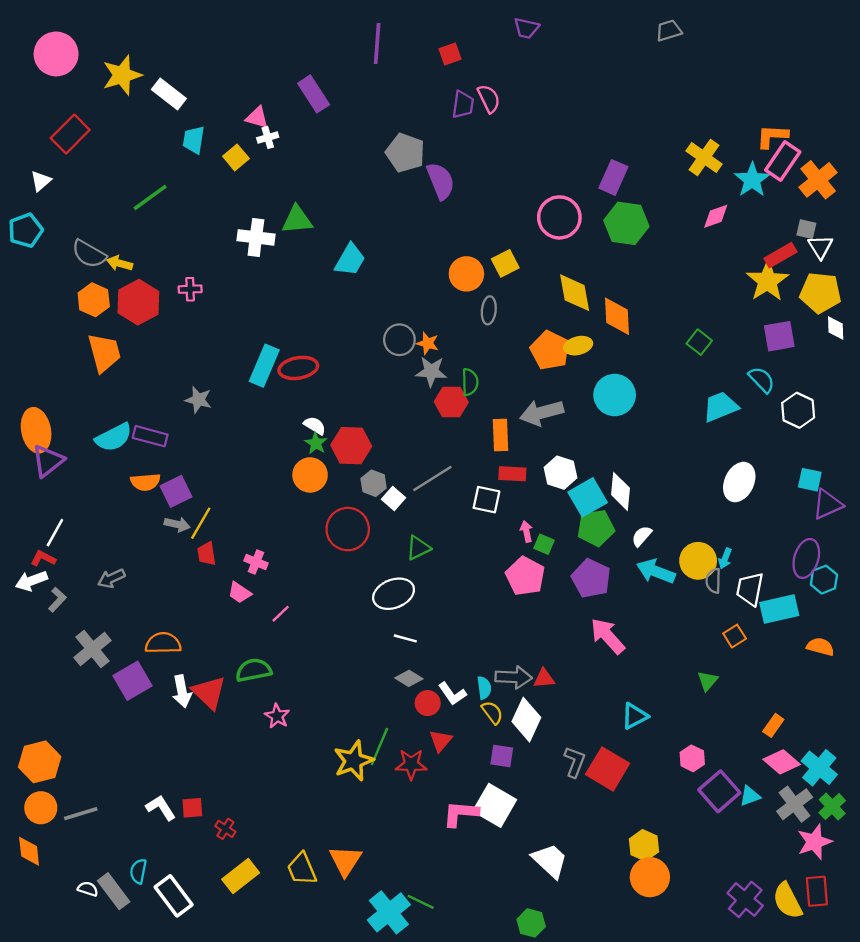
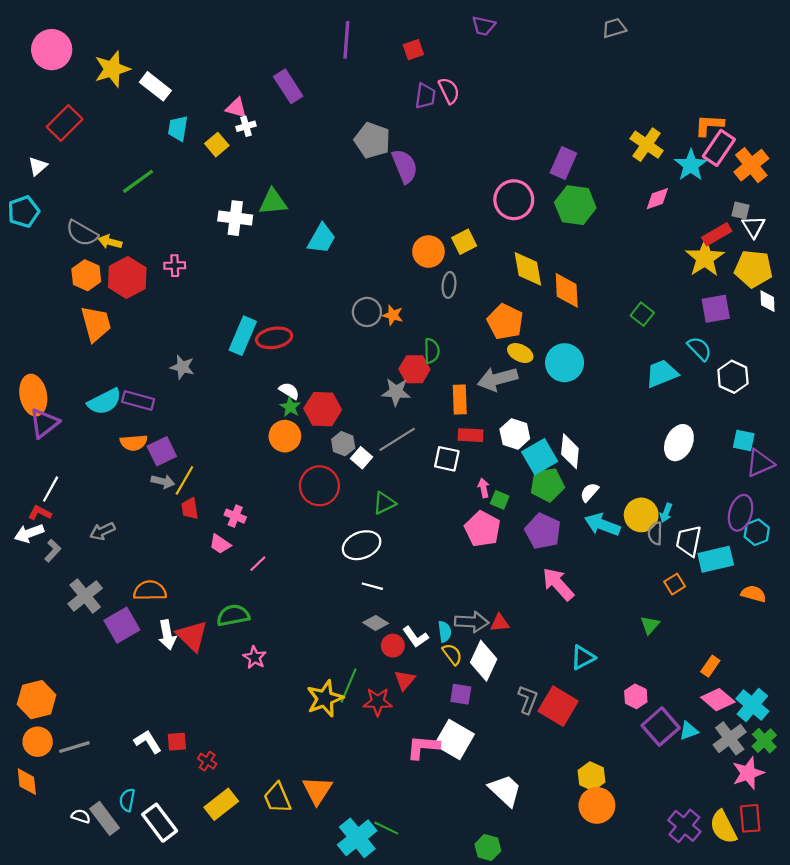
yellow ellipse: (578, 346) -> (520, 353), moved, turned 40
gray star: (431, 371) -> (396, 392), moved

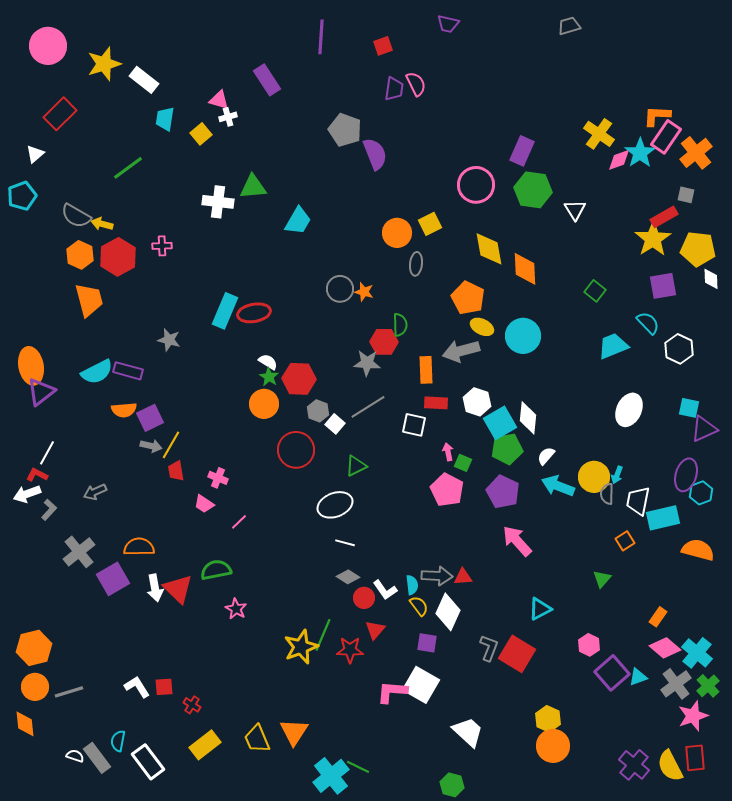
pink diamond: (657, 199) -> (619, 160), moved
white triangle: (753, 227) -> (575, 210), moved
orange semicircle: (753, 594) -> (698, 550), size x1.4

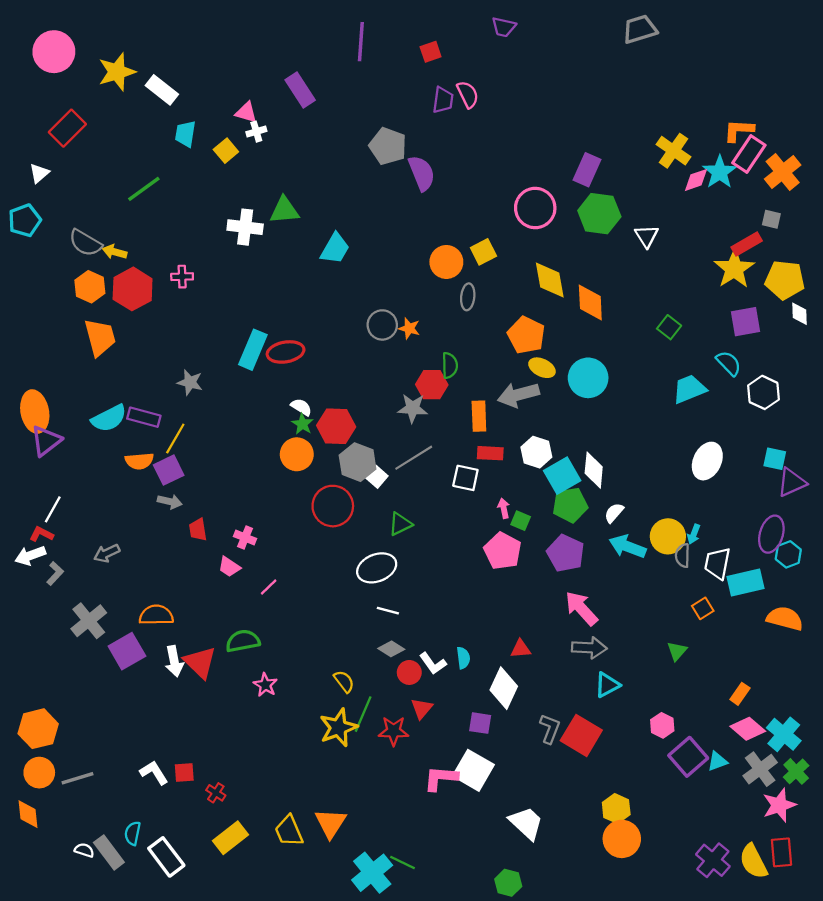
gray trapezoid: (569, 26) -> (640, 29), size x1.4
gray hexagon: (318, 411) -> (358, 462), size x1.5
yellow line: (171, 445) -> (175, 439), moved
gray arrow: (437, 576) -> (589, 648), moved
yellow semicircle: (419, 606) -> (344, 681), moved

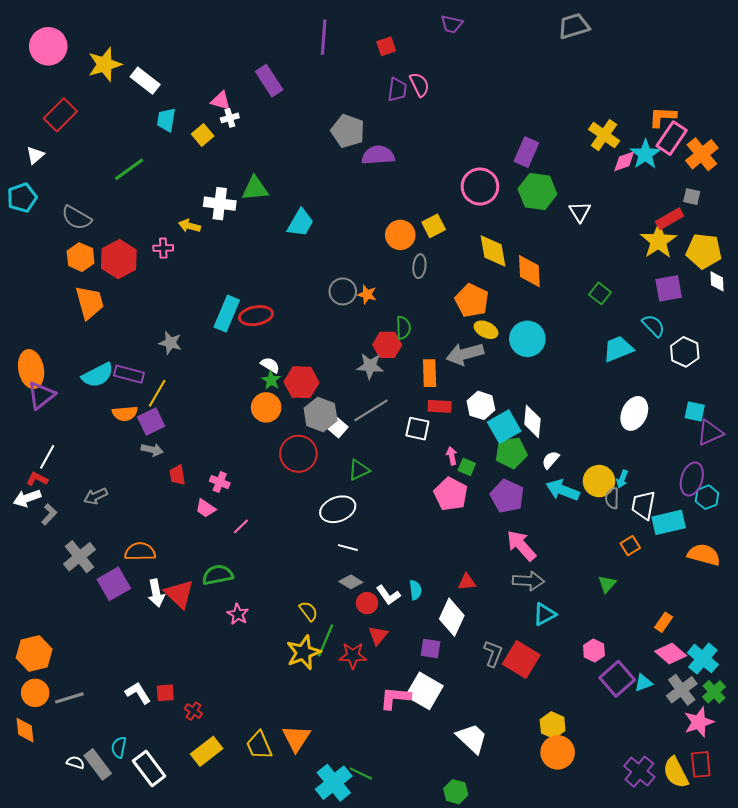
purple semicircle: (422, 173) -> (378, 155), turned -72
yellow arrow: (115, 252) -> (189, 226), moved

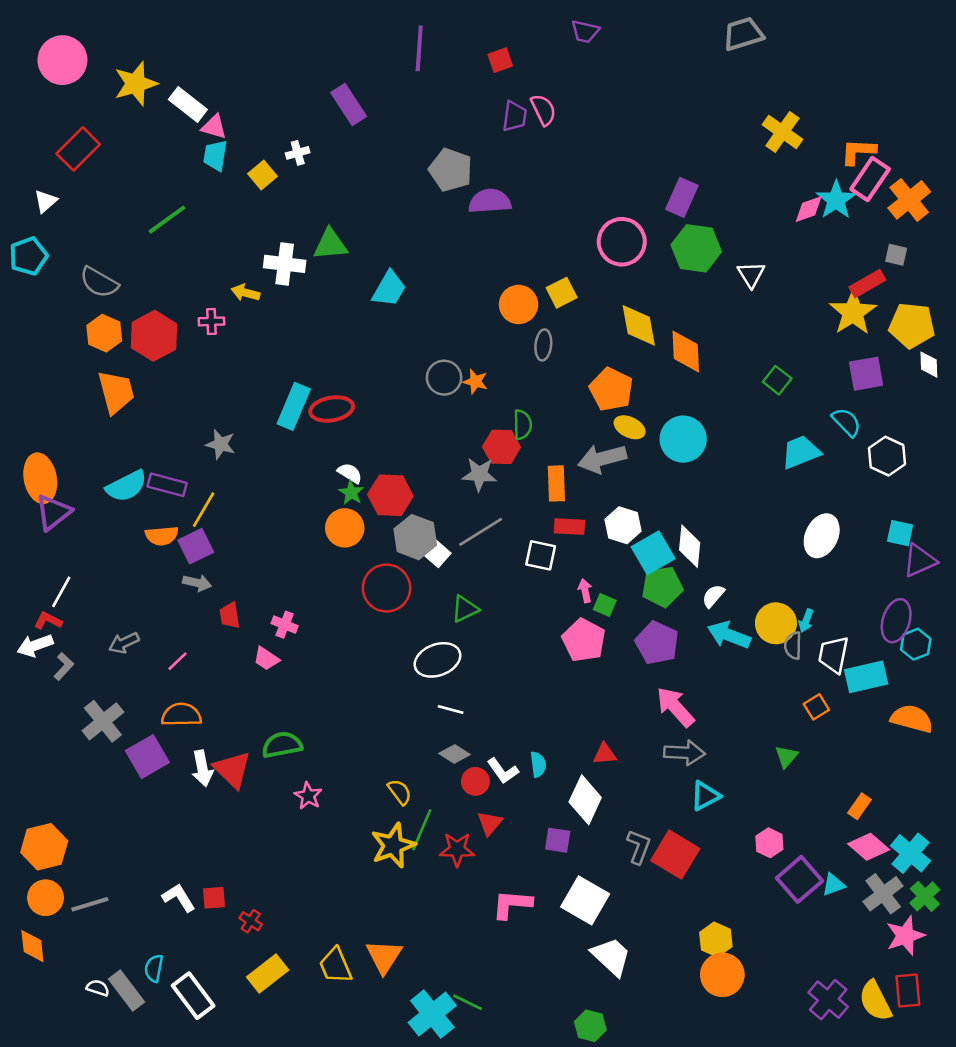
pink triangle: (221, 101) -> (214, 127), moved
yellow cross: (604, 135) -> (782, 132), moved
pink line: (241, 526) -> (177, 661), moved
white square: (424, 691) -> (585, 900), moved

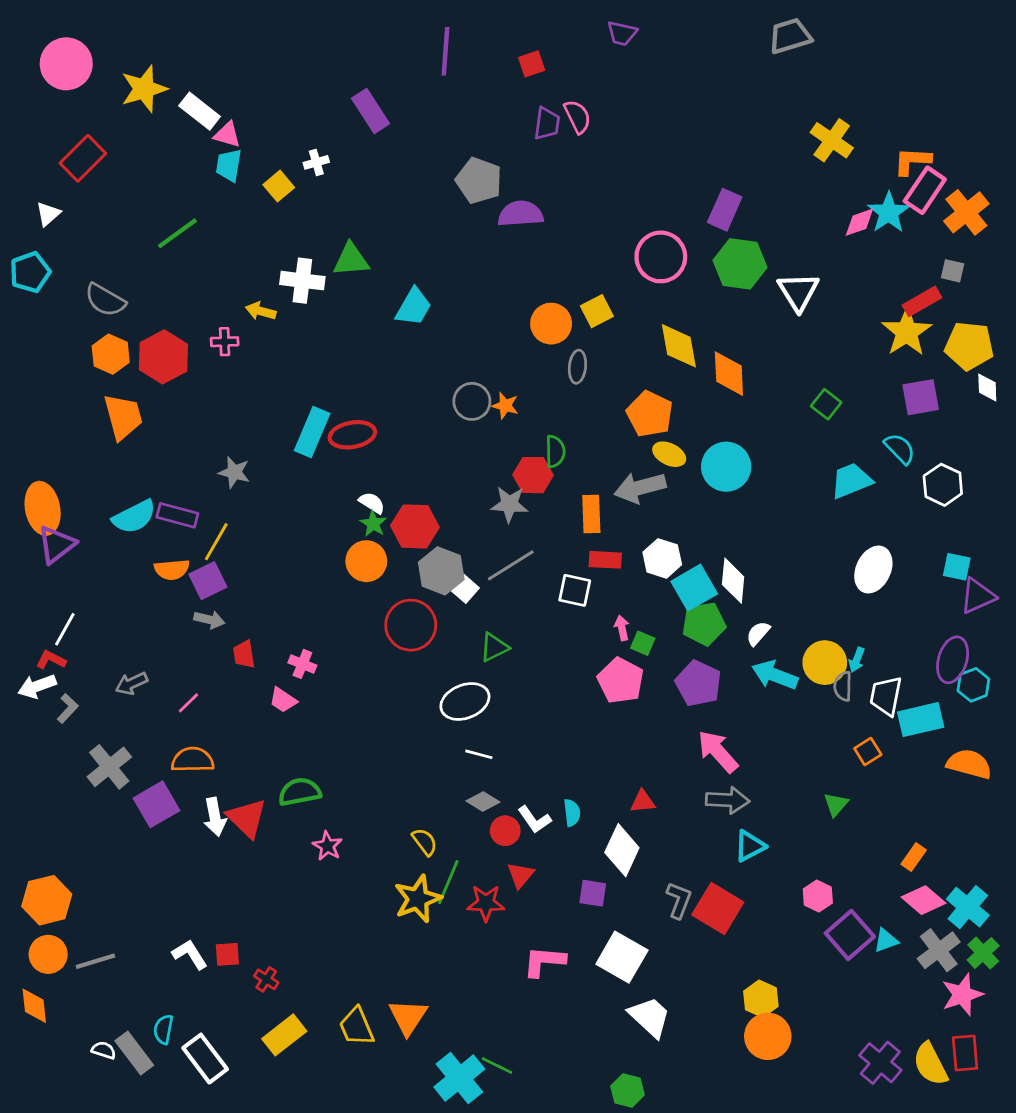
white triangle: (751, 274) -> (798, 292), size x1.4

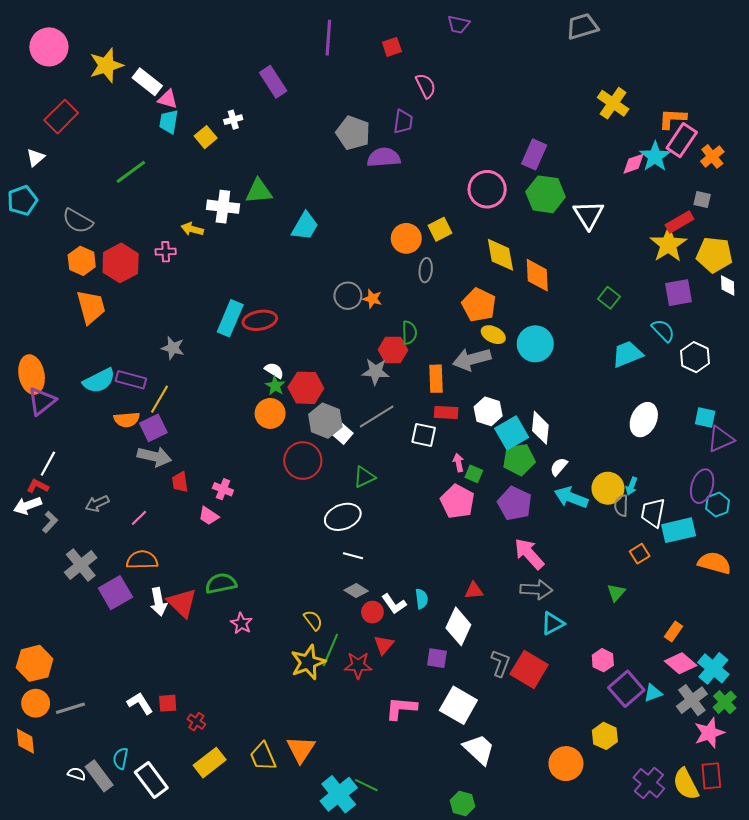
purple trapezoid: (547, 124) -> (403, 122), moved
orange cross: (966, 212) -> (712, 156), size x0.7
gray arrow: (209, 620) -> (154, 456), size x1.5
yellow hexagon: (761, 999) -> (605, 736), moved

